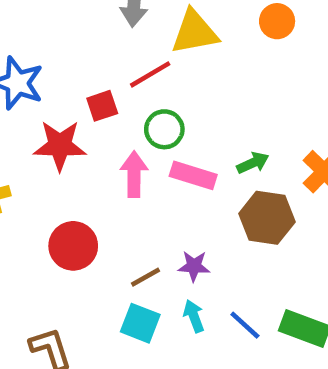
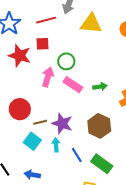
red line: (150, 74) -> (46, 20), moved
brown hexagon: (267, 218) -> (99, 126), moved
red circle: (73, 246) -> (20, 109), moved
purple star: (194, 266) -> (62, 123), size x1.5

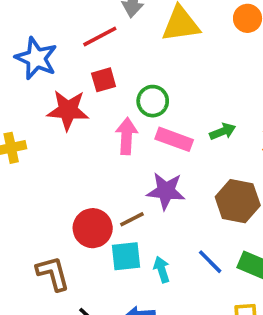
red circle: (20, 109) -> (93, 228), moved
purple star: (62, 123) -> (166, 191), moved
cyan square: (32, 141) -> (126, 256), turned -30
cyan arrow: (56, 145) -> (162, 270), moved

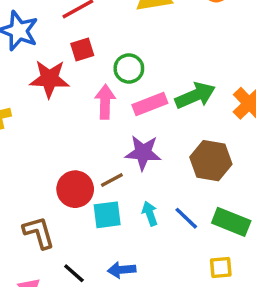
green arrow: (223, 131) -> (195, 96), size x1.6
pink rectangle: (174, 139) -> (150, 104), turned -40
cyan arrow: (162, 270) -> (150, 214), moved

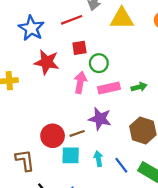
red square: (82, 50) -> (79, 48), moved
green arrow: (195, 96) -> (139, 87), size x0.6

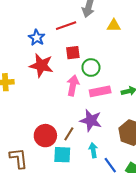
yellow triangle: (122, 18) -> (114, 26), size x0.6
blue star: (31, 28) -> (37, 38), moved, size x0.7
brown line: (77, 133) -> (69, 134), turned -40
cyan arrow: (98, 159) -> (93, 150), moved

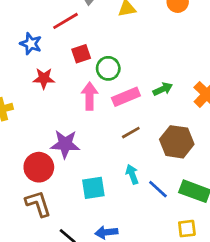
red star: (41, 65) -> (44, 78), size x0.7
purple star: (91, 120) -> (65, 144), moved
brown line: (69, 134) -> (131, 133), moved, turned 40
red circle: (45, 136) -> (39, 167), moved

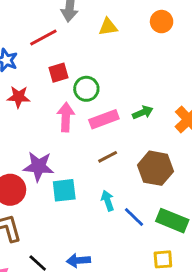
cyan square: (93, 188) -> (64, 190), moved

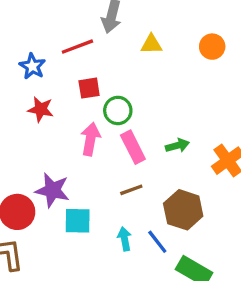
pink rectangle: (104, 119) -> (133, 147), turned 76
blue line: (134, 217) -> (157, 242), moved

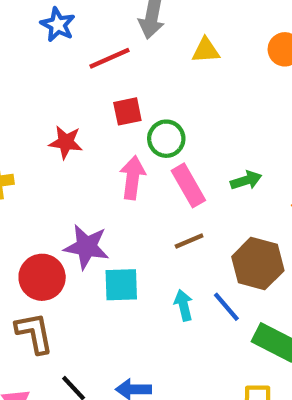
blue star: (32, 66) -> (58, 25), moved

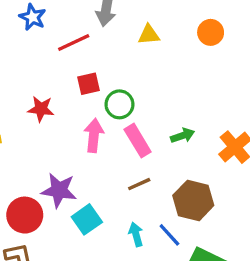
cyan square: (121, 285) -> (87, 219), turned -32

